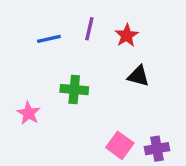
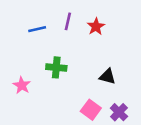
black triangle: (138, 76) -> (107, 76), moved
purple cross: (157, 149) -> (119, 112), turned -36

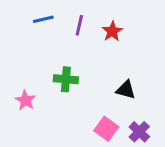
blue line: (37, 29) -> (43, 19), moved

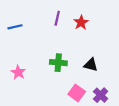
blue line: (43, 19) -> (15, 27), moved
green cross: (66, 79) -> (58, 63), moved

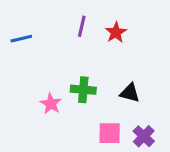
pink star: (18, 72) -> (51, 104), moved
pink square: (77, 93) -> (110, 133), turned -35

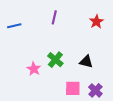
red star: (116, 32) -> (96, 22), moved
green cross: (83, 90) -> (55, 60), turned 35

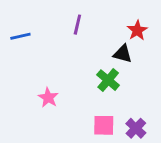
green cross: (55, 60) -> (108, 80), moved
black triangle: (86, 62) -> (123, 54), moved

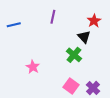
black triangle: (123, 54) -> (84, 37), turned 32
pink square: (104, 125) -> (71, 86), turned 35

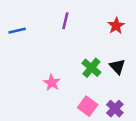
black triangle: (84, 37) -> (117, 67), moved
pink star: (33, 67) -> (52, 83), moved

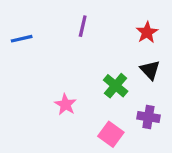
black triangle: (117, 67) -> (150, 70), moved
purple cross: (115, 109) -> (148, 117), moved, turned -35

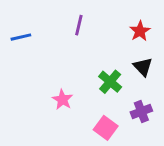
purple cross: (148, 117) -> (141, 111), turned -30

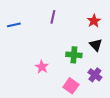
green cross: (110, 82) -> (74, 55), turned -35
purple cross: (141, 111) -> (95, 75), turned -32

